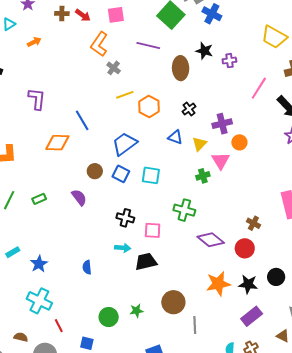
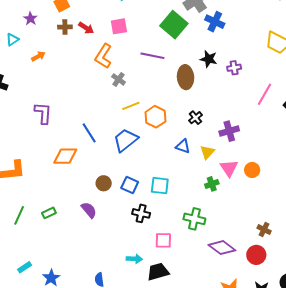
orange circle: (239, 142) -> (252, 170), moved
blue trapezoid: (124, 144) -> (126, 140), moved
black cross: (125, 218) -> (141, 213), moved

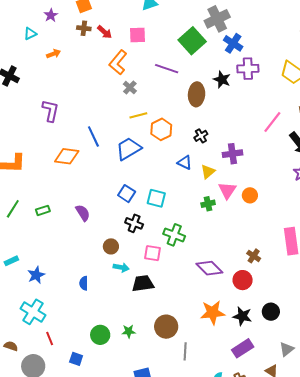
purple cross: (234, 68) -> (248, 69), moved, size x1.5
brown circle: (104, 183) -> (111, 246), moved
green cross: (194, 219) -> (174, 235), moved

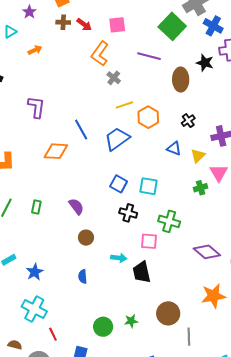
green rectangle: (43, 210) -> (36, 207), turned -56
brown circle: (111, 246) -> (86, 238), moved
black trapezoid: (143, 283) -> (142, 272), turned -90

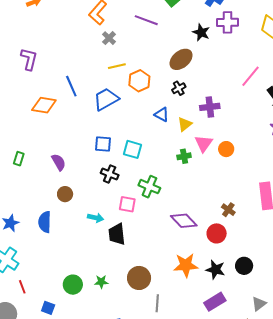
brown ellipse: (181, 80) -> (181, 59), moved, turned 45
blue square: (119, 184) -> (103, 144), turned -30
blue semicircle: (83, 277) -> (45, 222), moved, size x1.5

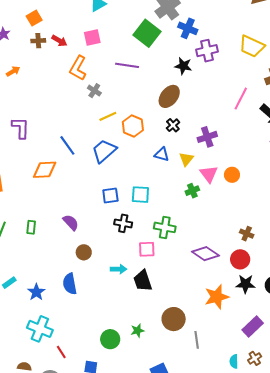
black star: (215, 270) -> (246, 284), moved

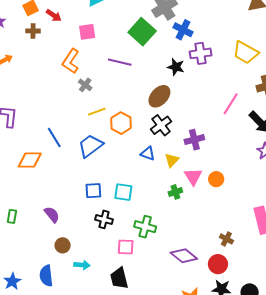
red arrow: (59, 41) -> (54, 15), moved
black cross: (173, 125) -> (161, 125), size x1.5
cyan arrow: (119, 269) -> (82, 265), moved

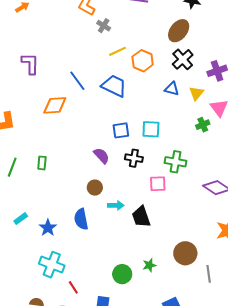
blue trapezoid: (90, 146) -> (114, 86), turned 68
purple semicircle: (52, 215) -> (101, 156), moved
black trapezoid: (119, 278) -> (141, 217), moved

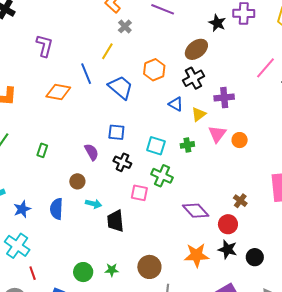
yellow line: (117, 51) -> (107, 51), moved, turned -48
green cross: (203, 125) -> (187, 145), moved
cyan square: (151, 129) -> (156, 146), moved
green rectangle: (42, 163) -> (42, 150), moved

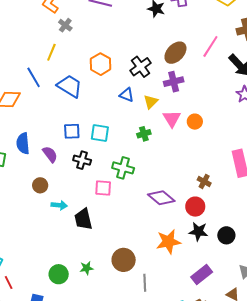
brown ellipse: (196, 49) -> (175, 53), moved
cyan square: (156, 146) -> (100, 133), moved
blue semicircle: (56, 209) -> (23, 143), moved

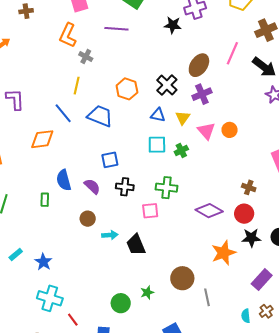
cyan square: (100, 133) -> (157, 145), moved

